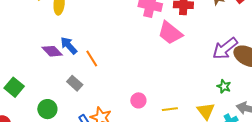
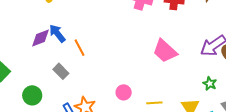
pink trapezoid: (170, 33) -> (165, 51), moved
purple diamond: (52, 51) -> (40, 38), turned -70

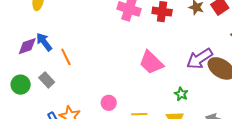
green star: (210, 84) -> (181, 94), moved
green circle: (32, 95) -> (21, 85), moved

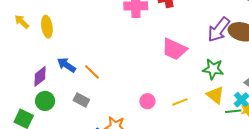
purple diamond: (27, 46) -> (40, 76), moved
green circle: (21, 85) -> (45, 101), moved
green star: (181, 94) -> (213, 69), size x1.5

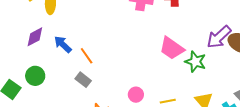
green star: (213, 69) -> (195, 62), moved
purple diamond: (40, 76) -> (35, 37), moved
gray rectangle: (81, 100) -> (83, 80), moved

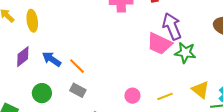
purple arrow: (219, 37) -> (172, 26), moved, turned 120
green circle: (35, 76) -> (42, 93), moved

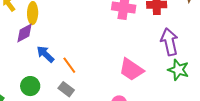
pink trapezoid: (160, 44) -> (131, 70), moved
purple diamond: (23, 57) -> (24, 33), moved

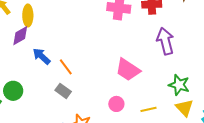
green star: (178, 70) -> (179, 85), moved
green circle: (30, 86) -> (13, 91), moved

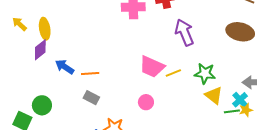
orange line: (66, 67) -> (90, 73), turned -48
yellow line: (149, 109) -> (173, 73), moved

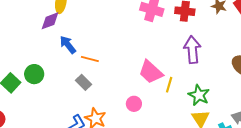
yellow line: (173, 73) -> (169, 85), turned -70

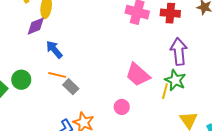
orange line: (90, 59) -> (57, 75), moved
yellow line: (169, 85) -> (165, 91), moved
green star: (199, 95) -> (175, 80), moved

